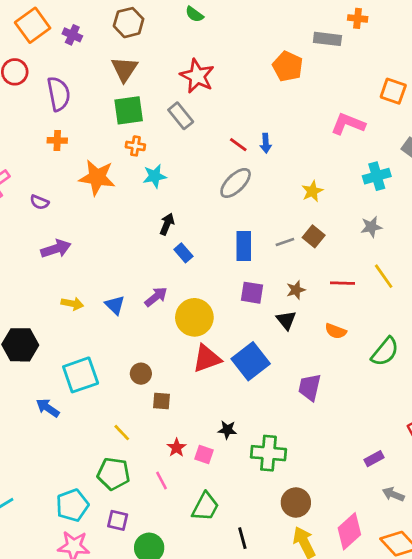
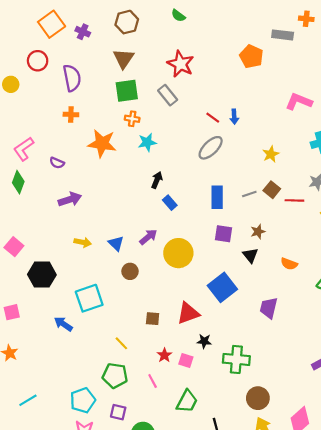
red line: (342, 283) -> (294, 200), moved
red triangle: (207, 359) -> (188, 313), moved
brown circle: (141, 374) -> (130, 271), moved

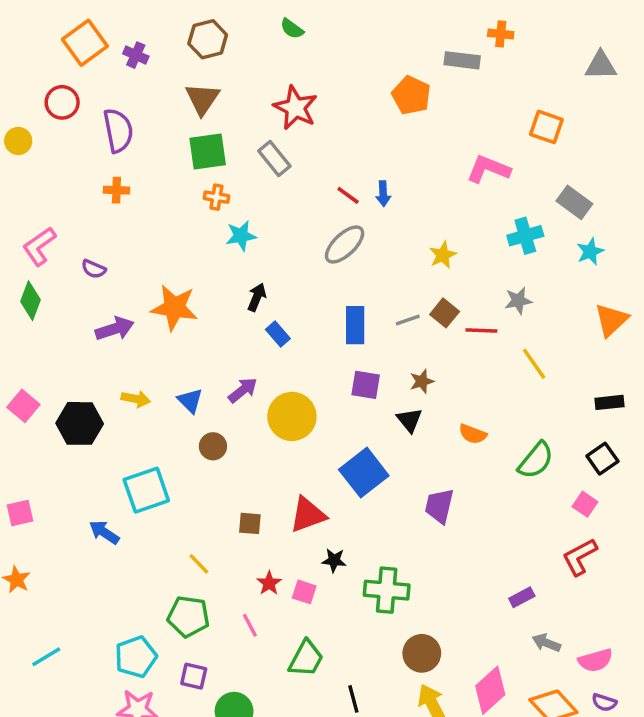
orange star: (102, 143) -> (174, 308), moved
black hexagon: (42, 275) -> (80, 423), moved

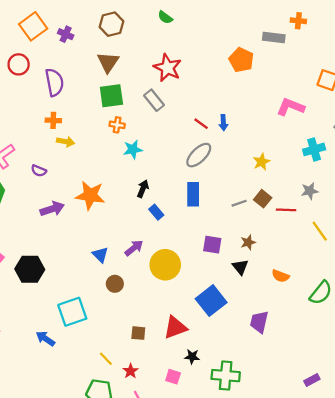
blue rectangle: (355, 325) -> (193, 194), moved
yellow arrow: (136, 399) -> (66, 142), moved
red star: (269, 583) -> (131, 371), moved

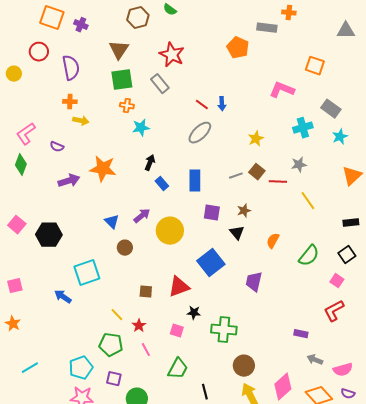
brown hexagon: (111, 24) -> (138, 18), moved
orange square: (33, 26) -> (52, 18), turned -35
blue rectangle: (193, 194) -> (195, 181), moved
orange semicircle: (280, 276) -> (273, 241), turned 98
purple rectangle: (312, 380) -> (301, 334), turned 40

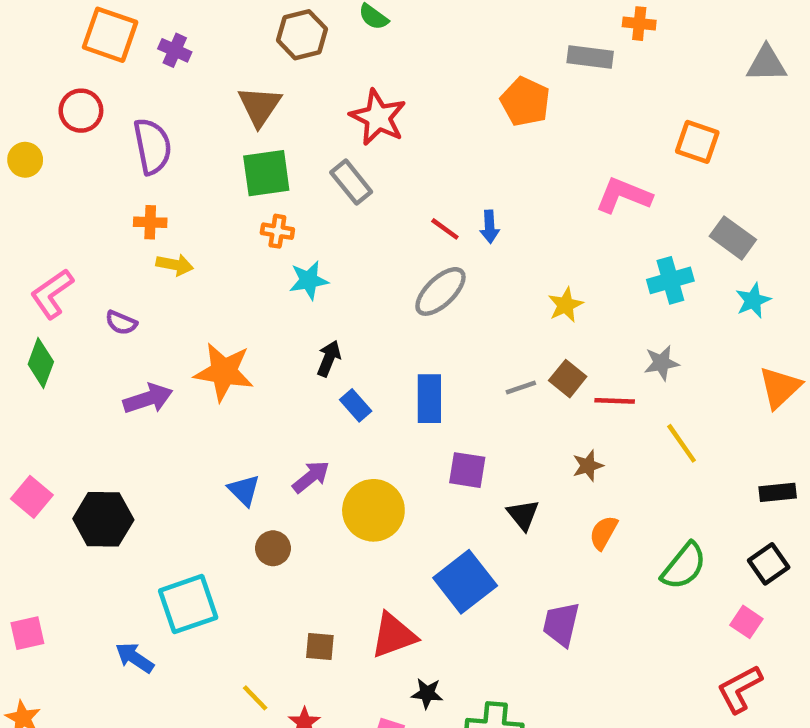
brown star: (244, 211) -> (588, 466), moved

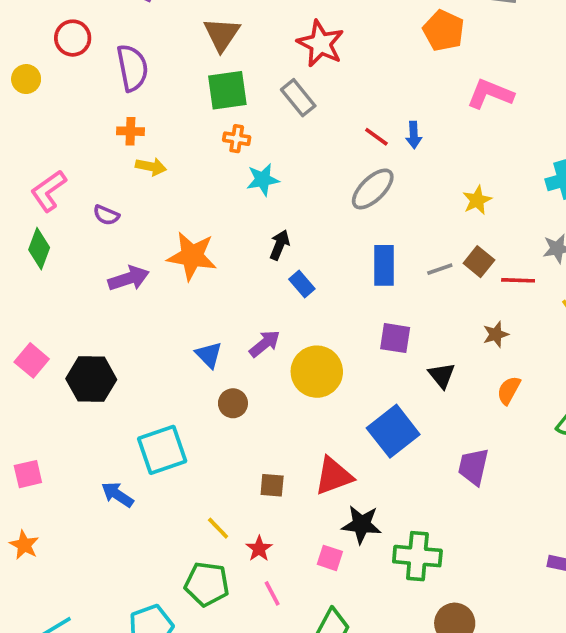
pink L-shape: (624, 195) -> (490, 94), moved
blue rectangle: (429, 399) -> (384, 265), moved
black star: (427, 693) -> (362, 524), size x1.5

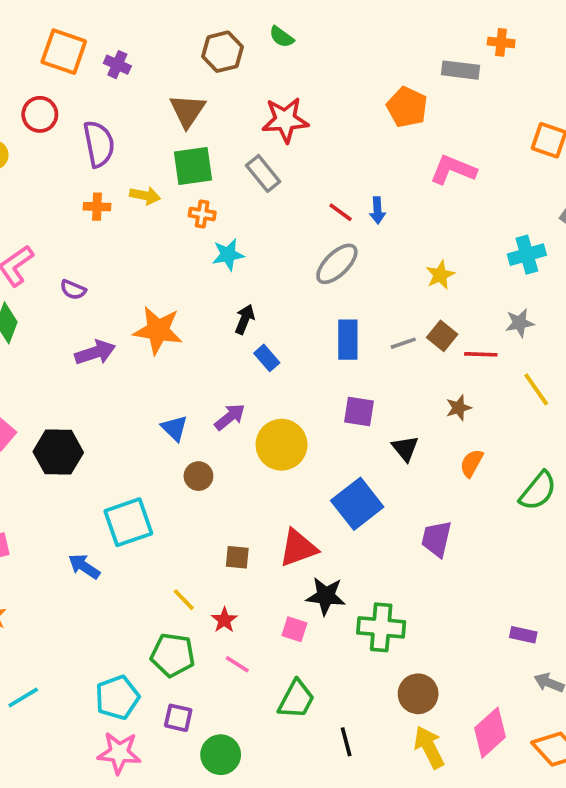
red star: (321, 44) -> (285, 120), turned -30
yellow arrow: (151, 167) -> (145, 196), moved
pink line: (272, 593) -> (237, 664), turned -30

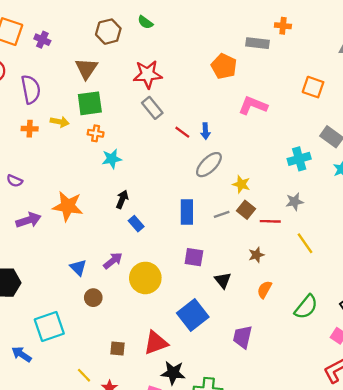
gray rectangle: (263, 173) -> (152, 108), moved
gray ellipse: (337, 264) -> (209, 165), moved
yellow star: (440, 275) -> (241, 184), moved, turned -30

